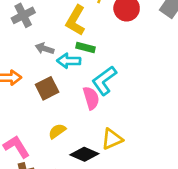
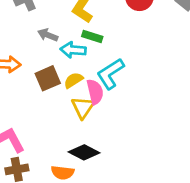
yellow semicircle: (57, 131) -> (73, 80), moved
yellow triangle: (112, 139) -> (83, 107), moved, turned -35

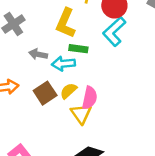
cyan L-shape: (110, 74) -> (114, 32), moved
pink semicircle: (95, 92) -> (90, 98), turned 35

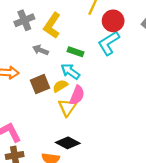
yellow L-shape: (66, 23) -> (52, 25), moved
cyan arrow: (63, 64) -> (70, 71), moved, turned 30

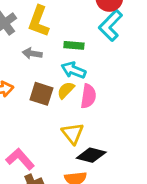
brown square: (40, 84) -> (41, 94), turned -36
yellow triangle: (67, 107) -> (73, 133), moved

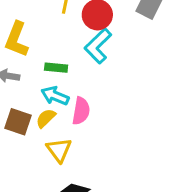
pink semicircle: (88, 96) -> (81, 111), moved
yellow triangle: (73, 133) -> (59, 150), moved

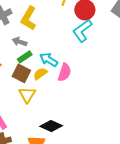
green rectangle: (56, 68) -> (25, 57), moved, turned -48
yellow triangle: (59, 150) -> (27, 95), moved

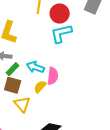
cyan L-shape: (82, 31) -> (61, 33), turned 35
yellow semicircle: (40, 74) -> (40, 87), moved

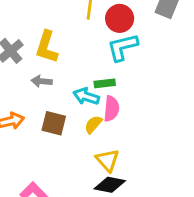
green rectangle: (12, 69) -> (105, 83), moved, turned 40
yellow triangle: (22, 104) -> (108, 160), moved

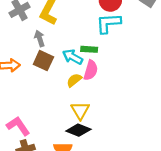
gray arrow: (42, 81) -> (40, 38), turned 56
brown square: (54, 123) -> (43, 61), moved

